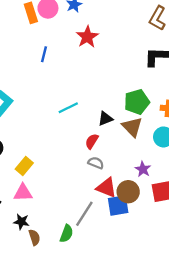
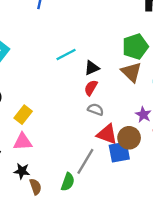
black triangle: (105, 119) -> (92, 68), moved

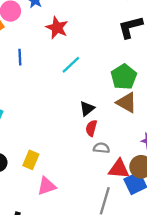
cyan line: (66, 54) -> (71, 65), moved
yellow rectangle: (23, 115) -> (31, 160), moved
pink triangle: (23, 142) -> (47, 186), moved

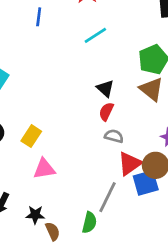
black triangle: (87, 109) -> (105, 88), turned -49
red triangle: (119, 169) -> (130, 164), turned -50

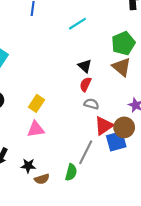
yellow rectangle: (31, 136) -> (36, 103), moved
brown semicircle: (53, 231) -> (42, 179), turned 96

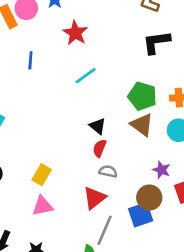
green pentagon: (123, 43) -> (142, 96), turned -30
red triangle: (104, 126) -> (95, 198), moved

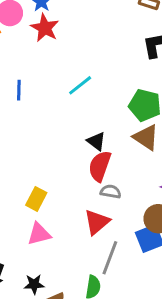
red star: (75, 33) -> (45, 28), moved
blue line: (30, 60) -> (19, 90), moved
red semicircle: (100, 148) -> (100, 166), size x1.5

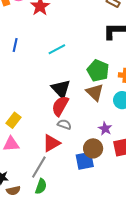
black triangle: (96, 141) -> (61, 89), size x1.5
gray line: (110, 258) -> (39, 167), moved

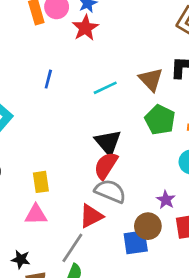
brown triangle: (95, 92) -> (151, 80), moved
yellow rectangle: (13, 120) -> (41, 182), turned -49
gray semicircle: (64, 124) -> (110, 191), size x1.6

